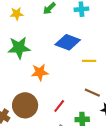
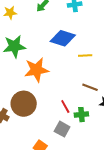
orange star: (40, 72) -> (36, 70), size x1.4
red line: (59, 106) -> (65, 106), moved, turned -64

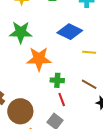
brown circle: (24, 104) -> (20, 111), moved
green cross: (81, 115) -> (57, 80), moved

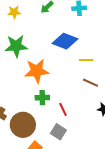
green cross: (57, 80) -> (42, 98), moved
brown line: (89, 84) -> (91, 83), moved

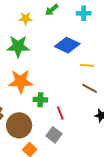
yellow star: (14, 12) -> (26, 18), moved
orange star: (37, 71) -> (21, 81), moved

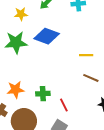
blue diamond: (67, 45) -> (47, 36), moved
orange star: (21, 81) -> (16, 90), moved, size x0.7

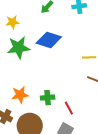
yellow star: (21, 14) -> (13, 22), moved

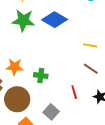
red line: (69, 108) -> (74, 92), moved

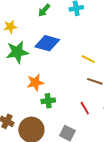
yellow line: (90, 45) -> (88, 59), turned 32
orange star: (14, 67) -> (35, 83), moved

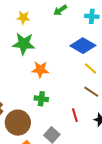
blue diamond: (47, 43) -> (83, 46), moved
orange star: (35, 83) -> (40, 69), moved

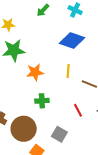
cyan cross: (92, 16) -> (75, 10), turned 32
yellow line: (91, 68) -> (68, 71), moved, turned 64

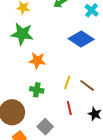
yellow line: (68, 71) -> (67, 82), moved

